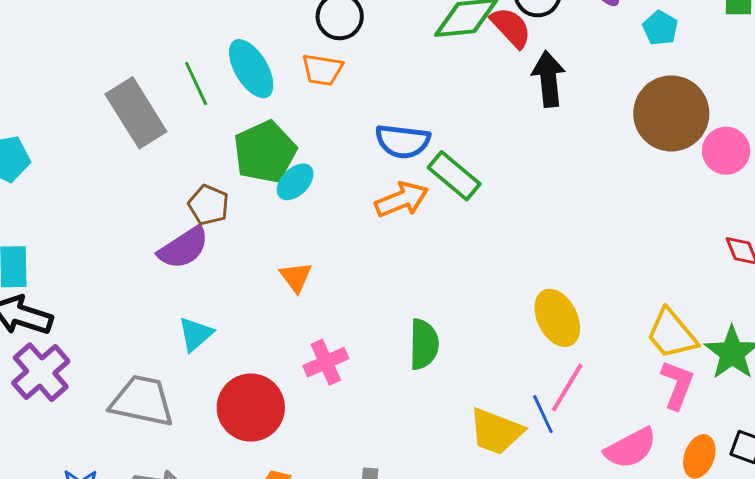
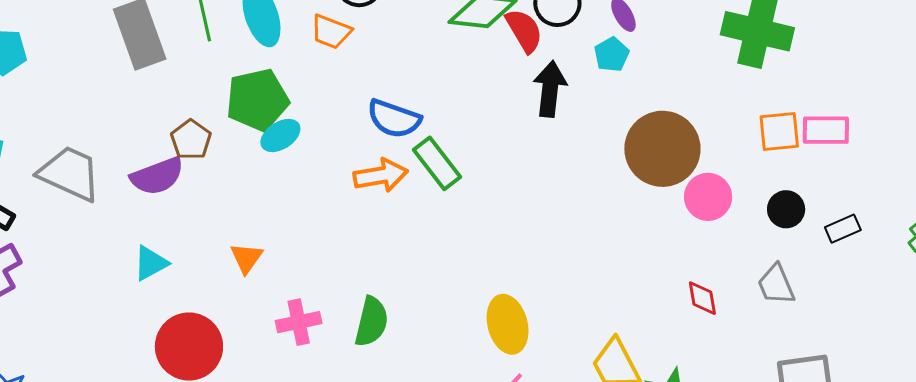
cyan pentagon: (660, 28) -> (612, 54), moved
orange triangle: (296, 277) -> (246, 258), moved
pink cross: (326, 362) -> (299, 322), moved
gray trapezoid: (142, 401) -> (70, 173), moved

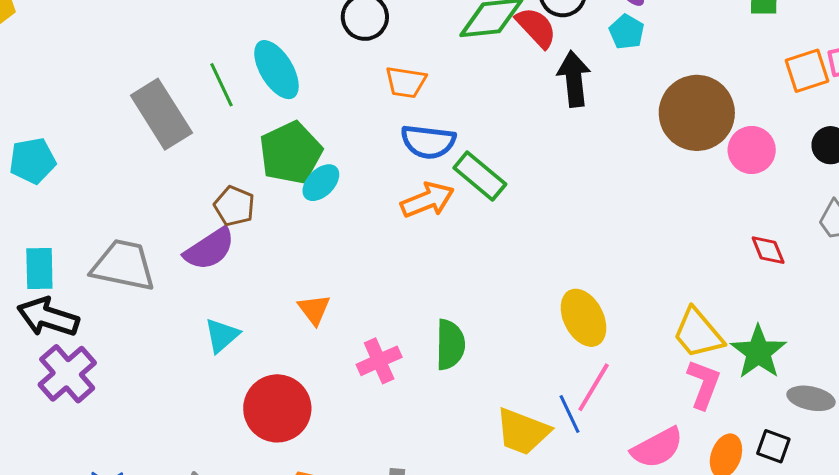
orange trapezoid: (331, 32) -> (406, 82), moved

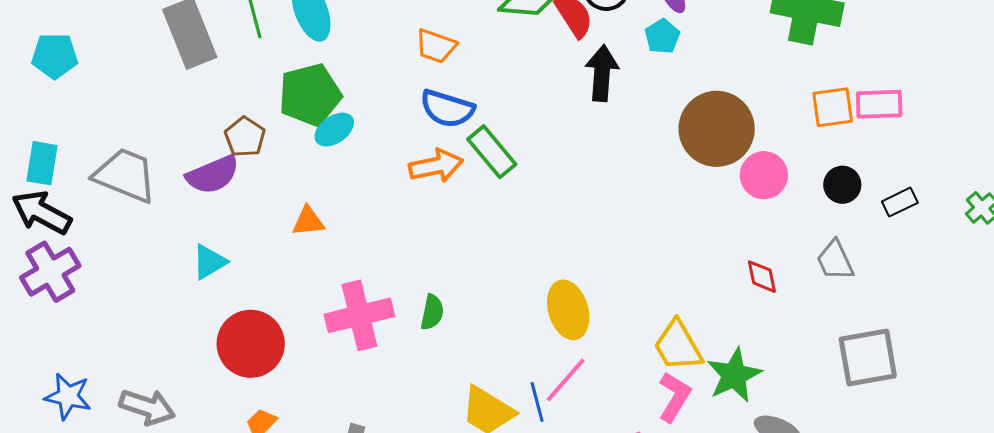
orange triangle: (314, 309) -> (308, 221), moved, turned 51
green semicircle: (450, 345) -> (432, 312), size x0.7
pink cross: (379, 361) -> (359, 315), size x1.5

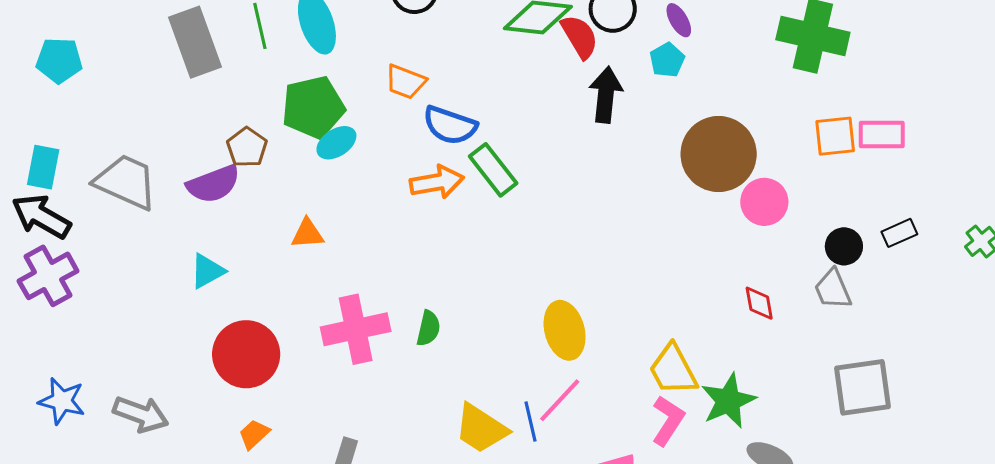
orange trapezoid: (436, 46) -> (406, 82), moved
black circle: (842, 185) -> (844, 246), moved

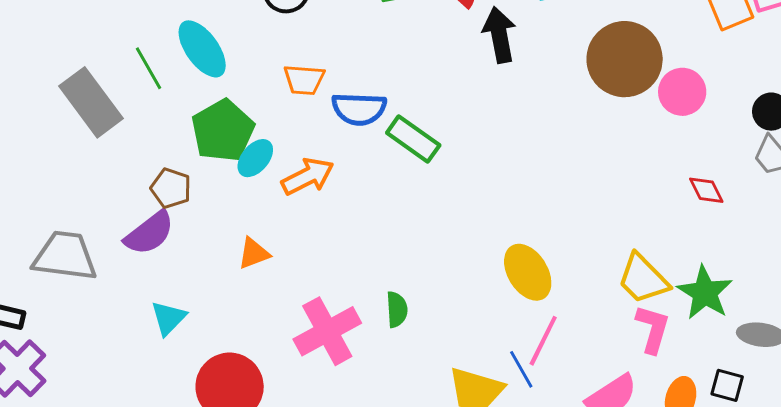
orange arrow: (437, 182) -> (308, 176), moved

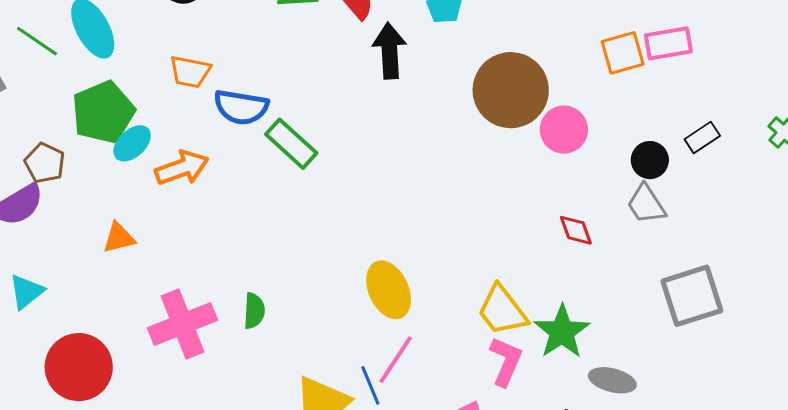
green line: (148, 68) -> (37, 41), turned -33

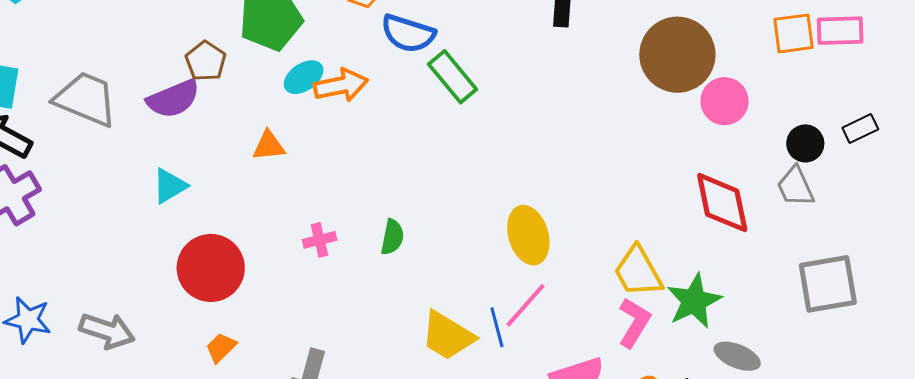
cyan ellipse: (132, 143) -> (304, 77), moved
red diamond: (576, 230) -> (722, 203), size x1.8
pink cross: (182, 324) -> (320, 240), size x0.5

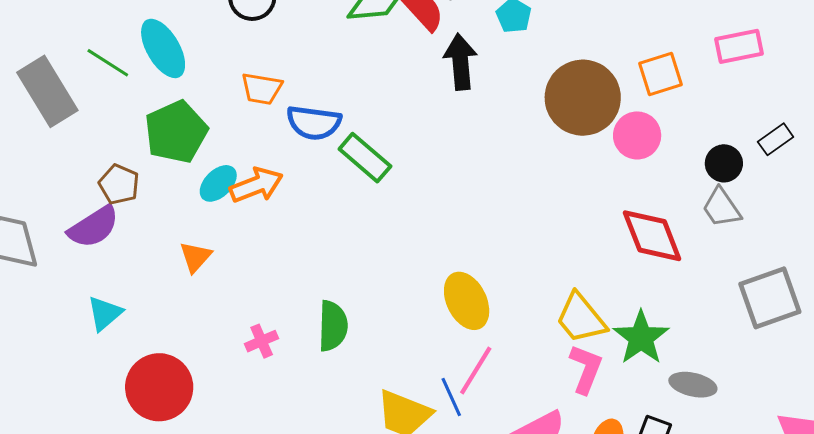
orange square: (793, 33) -> (660, 74), moved
orange triangle: (269, 146) -> (195, 257), turned -33
green semicircle: (392, 237) -> (333, 326), size x1.4

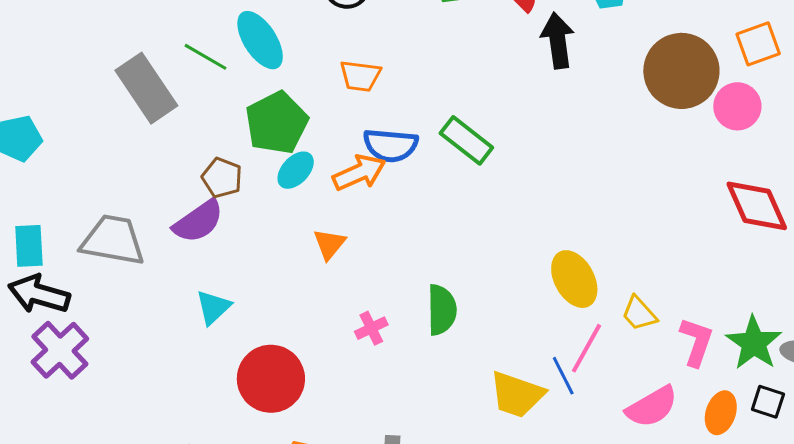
blue semicircle: (314, 123) -> (391, 145), moved
cyan ellipse: (218, 183) -> (296, 170), moved
orange triangle: (195, 257) -> (329, 244), moved
yellow trapezoid: (581, 318) -> (639, 314), moved, size x0.7
green star: (641, 338) -> (754, 343), moved

